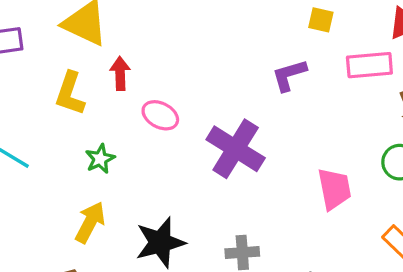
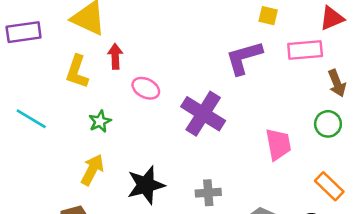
purple L-shape: (289, 75) -> (244, 58), size x1.4

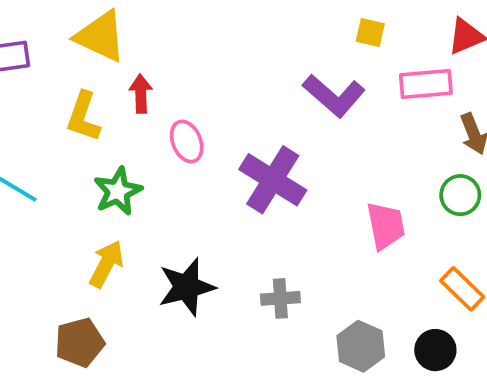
purple L-shape: (244, 58) -> (334, 96), turned -123
pink ellipse: (146, 88) -> (187, 142), turned 40
green star: (100, 121) -> (118, 191), size x1.4

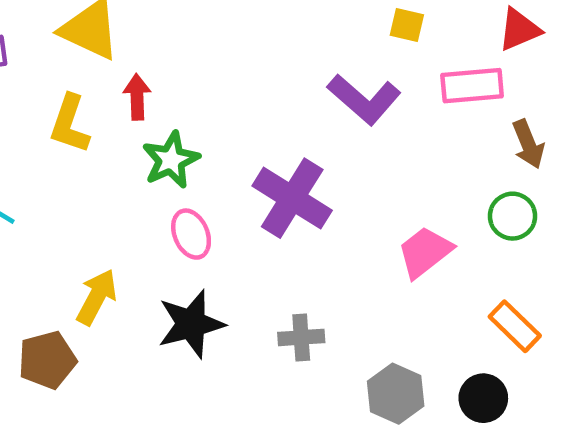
pink ellipse: (187, 142) -> (191, 234), moved
green star: (118, 191) -> (171, 160), moved
pink trapezoid: (386, 226) -> (425, 252), turned -117
brown pentagon: (80, 342) -> (47, 360), moved

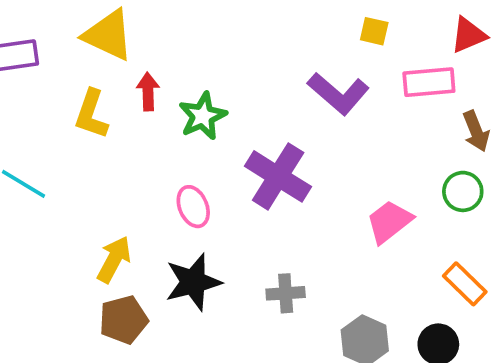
green star: (171, 160) -> (203, 116), moved
brown pentagon: (47, 360) -> (123, 320), moved

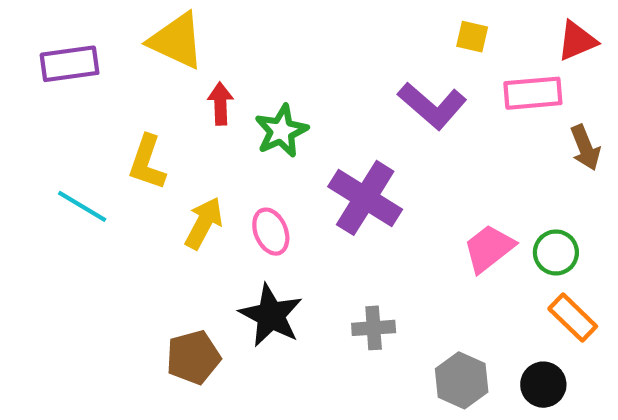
yellow L-shape: (91, 114) -> (147, 162), moved
green circle: (463, 191) -> (556, 252), moved
yellow arrow: (114, 259) -> (204, 223), moved
black star: (193, 282) -> (271, 315), turned -30

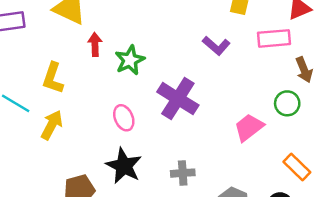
purple L-shape: (432, 106) -> (216, 46), size x0.7
yellow arrow: (204, 223) -> (52, 125), moved
green circle: (556, 252) -> (287, 103), moved

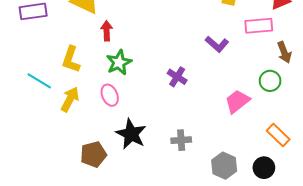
purple L-shape: (216, 46) -> (217, 44), moved
green star: (130, 60) -> (119, 62), moved
purple cross: (178, 99) -> (177, 77), size x0.6
pink ellipse: (124, 118) -> (110, 95), moved

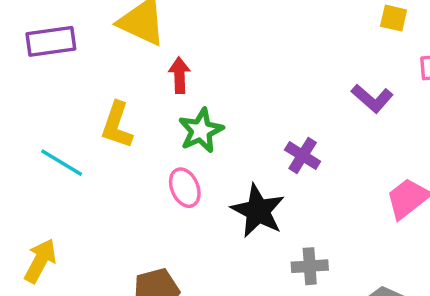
yellow arrow: (70, 99) -> (40, 261), moved
black star: (131, 134) -> (258, 211), moved

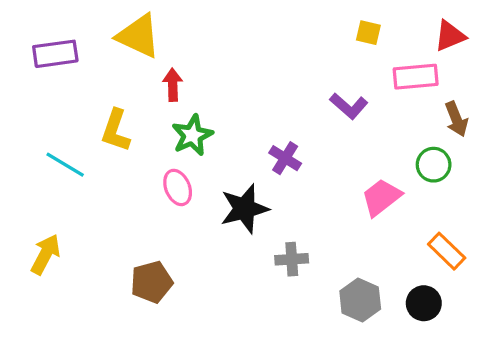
black star: (258, 211) -> (244, 209), turned 30

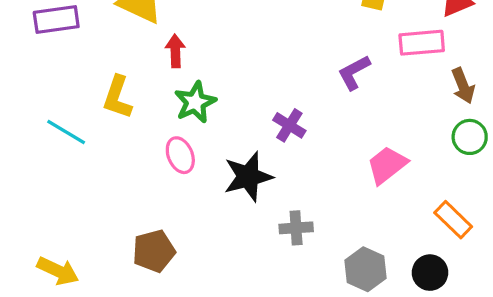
purple L-shape: (349, 106) -> (354, 72), turned 111
green circle: (434, 165) -> (470, 137), moved
yellow arrow: (46, 254) -> (58, 271), moved, turned 87

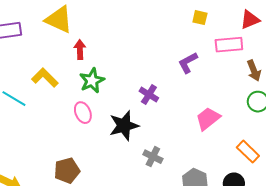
yellow L-shape: (117, 97) -> (45, 78), turned 116
gray cross: (296, 228) -> (153, 157), turned 30

